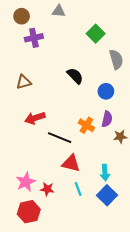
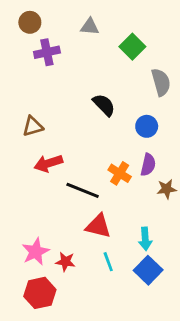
gray triangle: (59, 11) -> (90, 27), moved
brown triangle: (24, 82) -> (33, 126), moved

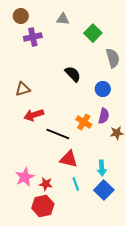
red hexagon: (40, 293) -> (43, 206), moved

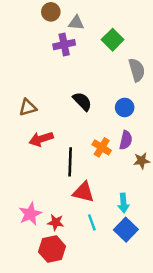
brown circle: (21, 16) -> (51, 12), moved
purple cross: (33, 37) -> (64, 45), moved
black semicircle: (73, 74) -> (82, 101), moved
black line: (58, 134) -> (70, 162), turned 70

